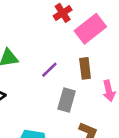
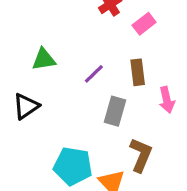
pink rectangle: (90, 29) -> (144, 24), size x0.6

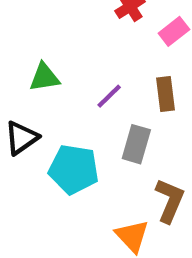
cyan pentagon: (73, 166) -> (74, 169), moved

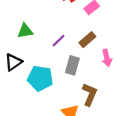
brown rectangle: (166, 94) -> (87, 40), turned 56

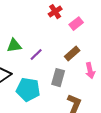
purple line: (58, 41) -> (36, 55), moved

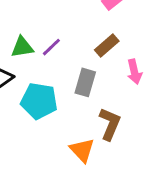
green triangle: (14, 46) -> (22, 47), moved

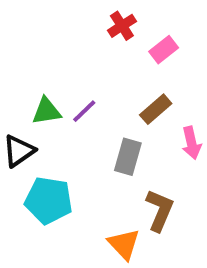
cyan pentagon: (39, 101) -> (49, 200), moved

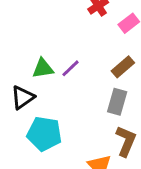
gray rectangle: (128, 157) -> (117, 102), moved

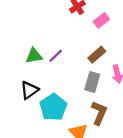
black triangle: (23, 97) -> (29, 90), moved
cyan pentagon: (44, 134) -> (53, 107), moved, turned 30

